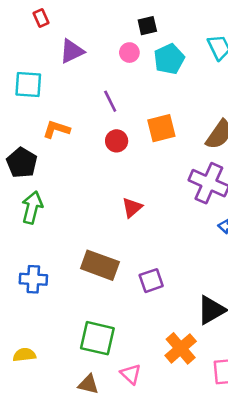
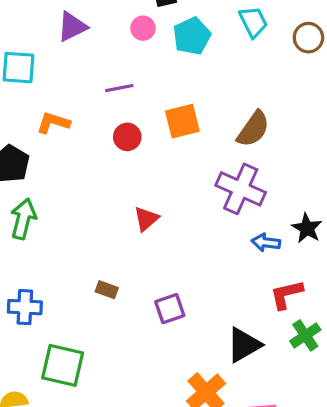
purple line: (110, 101) -> (119, 88), turned -75
brown rectangle: (100, 265) -> (107, 290), size x0.5
green square: (97, 338) -> (63, 365), moved

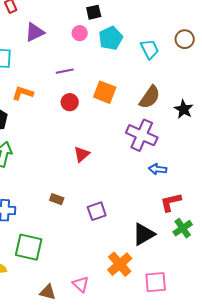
cyan trapezoid: (253, 22) -> (150, 49), moved
orange square: (182, 121) -> (105, 92), turned 35
black star: (307, 228) -> (184, 109), moved

